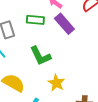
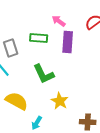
purple rectangle: (64, 24) -> (68, 42), turned 45

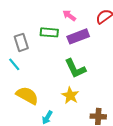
purple rectangle: (68, 42) -> (78, 36), turned 65
green L-shape: (44, 74) -> (75, 68), moved

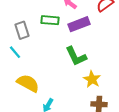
yellow star: (70, 95) -> (92, 79), moved

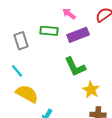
cyan line: (15, 52) -> (17, 71), moved

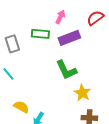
pink arrow: (69, 14) -> (60, 17), turned 80
yellow semicircle: (27, 94) -> (21, 107), moved, size x0.7

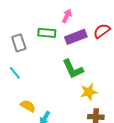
red semicircle: (95, 18) -> (102, 31), moved
yellow star: (82, 93) -> (89, 92), turned 30

